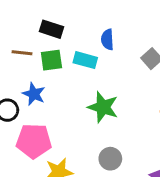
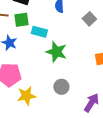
cyan rectangle: (85, 60) -> (39, 32), moved

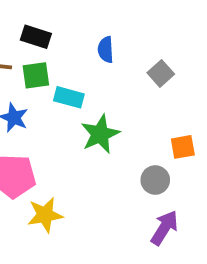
green star: (56, 52) -> (100, 134), turned 30
gray circle: (61, 87) -> (155, 180), moved

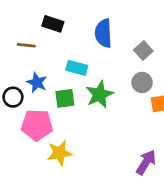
blue semicircle: (106, 50) -> (103, 33), size x1.5
green square: (36, 75) -> (65, 98), moved
gray circle: (155, 180) -> (142, 82), moved

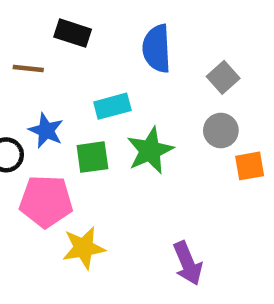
cyan rectangle: (77, 68) -> (112, 106), turned -30
purple arrow: (146, 162) -> (188, 263), moved, turned 125

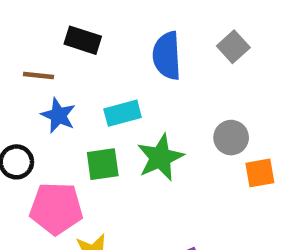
gray square: (223, 77) -> (233, 47), moved
blue star: (46, 131) -> (58, 115), moved

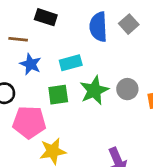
gray square: (233, 47) -> (129, 24), moved
gray circle: (231, 138) -> (127, 89), moved

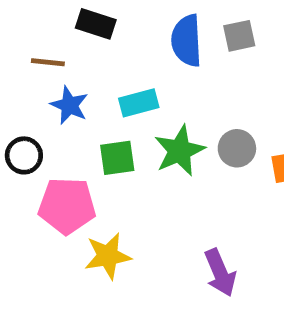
gray square: (129, 24) -> (239, 36), turned 30

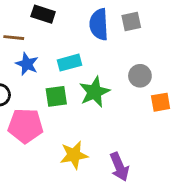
gray circle: (237, 148) -> (140, 76), moved
yellow star: (108, 256) -> (74, 155), moved

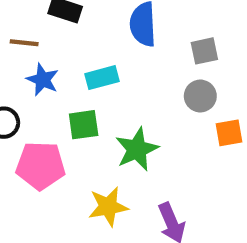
gray square: (131, 21) -> (204, 51), moved
green star: (94, 92) -> (137, 149), moved

